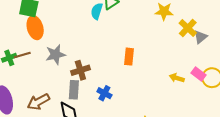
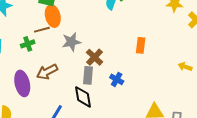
brown line: (22, 55) -> (42, 30), moved
brown cross: (80, 70) -> (95, 57), turned -30
brown arrow: (38, 102) -> (47, 72), moved

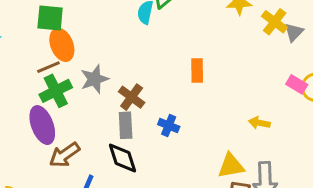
green cross: (28, 44) -> (56, 91), moved, size x1.5
yellow arrow: (185, 67) -> (259, 123), moved
brown arrow: (47, 72) -> (64, 155), moved
purple ellipse: (22, 83) -> (42, 125), moved

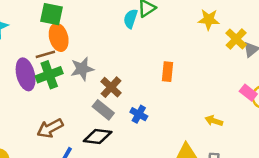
purple ellipse: (42, 125) -> (26, 74), moved
gray rectangle: (126, 125) -> (103, 110), turned -55
black diamond: (122, 158) -> (98, 137), turned -72

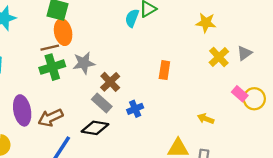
yellow cross: (236, 39) -> (219, 57), moved
purple ellipse: (26, 74) -> (22, 110), moved
blue cross: (139, 114) -> (135, 109), turned 35

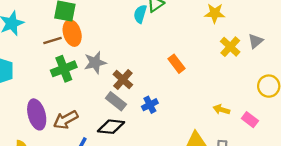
brown line: (50, 48) -> (52, 40), moved
orange rectangle: (164, 70) -> (176, 64), turned -42
pink rectangle: (240, 94) -> (250, 120), moved

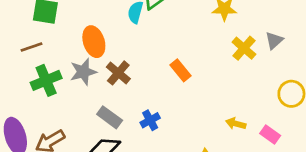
orange ellipse: (72, 33) -> (94, 42), moved
brown cross: (123, 80) -> (118, 73), moved

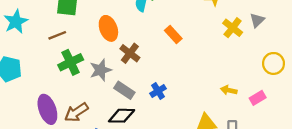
orange rectangle: (180, 70) -> (173, 34), moved
gray star: (83, 72) -> (101, 70), moved
pink rectangle: (270, 134) -> (258, 98), turned -63

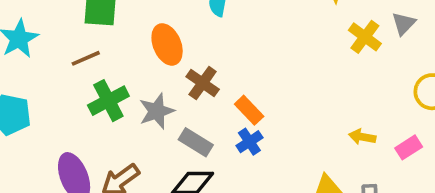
orange rectangle: (173, 34) -> (249, 110), moved

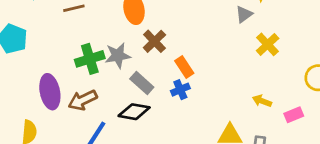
gray triangle: (404, 24) -> (244, 14), moved
yellow cross: (365, 37) -> (268, 44), moved
green cross: (108, 101) -> (90, 59), moved

